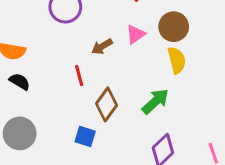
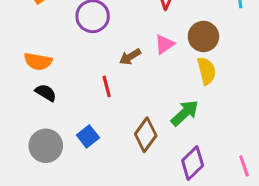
brown diamond: (107, 104) -> (146, 135), moved
blue square: (85, 136) -> (88, 136), moved, turned 35

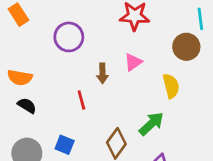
brown circle: (203, 36) -> (186, 47), moved
brown arrow: (130, 57) -> (102, 73), turned -60
blue square: (88, 136) -> (65, 145), turned -30

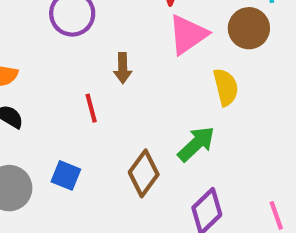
pink triangle: (133, 62) -> (188, 35), moved, size x1.5

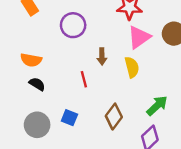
yellow semicircle: (226, 87) -> (132, 67), moved
green arrow: (196, 144) -> (157, 106), moved

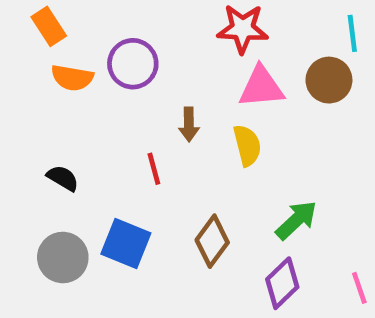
pink triangle: (139, 37) -> (261, 87), turned 30
orange semicircle: (31, 60) -> (72, 78), moved
blue square: (69, 118) -> (126, 243), size x1.5

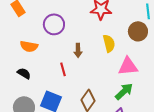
orange semicircle: (72, 78) -> (29, 46), moved
pink triangle: (261, 87) -> (128, 66), moved
yellow semicircle: (247, 145) -> (109, 43), moved

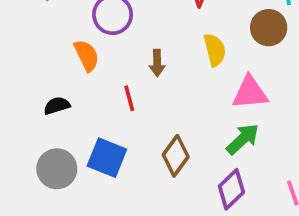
orange semicircle: (29, 46) -> (87, 55), moved, turned -126
black semicircle: (24, 73) -> (57, 106), turned -48

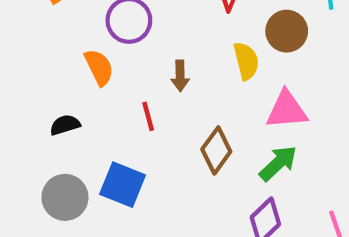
brown circle: (269, 28) -> (287, 31), moved
brown diamond: (176, 156) -> (216, 150), moved

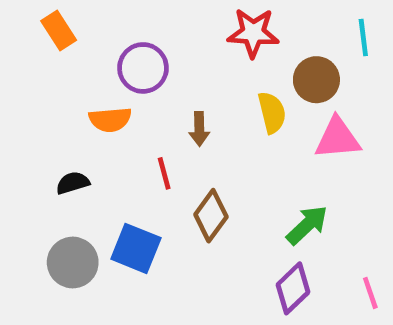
orange semicircle: (99, 67) -> (110, 120), turned 111
pink triangle: (287, 110) -> (338, 138), moved
brown diamond: (216, 150) -> (211, 216), moved

